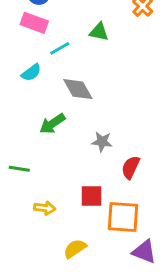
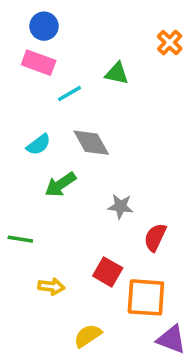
cyan semicircle: (31, 72) -> (39, 144), moved
red square: (91, 196) -> (108, 272), turned 30

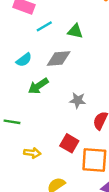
green triangle: (117, 73) -> (75, 31), moved
gray diamond: (91, 143) -> (59, 59), turned -65

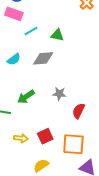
green arrow: (38, 86) -> (26, 97), moved
red square: (69, 143) -> (45, 136), moved, turned 35

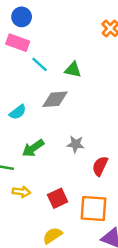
cyan line: (31, 31) -> (40, 64), turned 72
cyan semicircle: (14, 59) -> (18, 112), moved
yellow arrow: (21, 138) -> (22, 192), moved

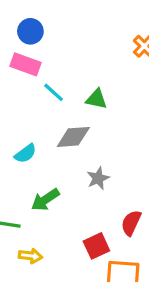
gray star: (76, 144) -> (98, 178), moved, turned -30
red square: (58, 198) -> (96, 246), moved

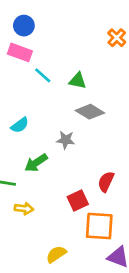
gray diamond: (73, 137) -> (90, 112), moved, turned 36
gray star: (98, 178) -> (66, 140), moved, turned 30

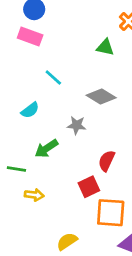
cyan line: (43, 75) -> (53, 77), moved
green triangle: (78, 81) -> (105, 47), moved
red semicircle: (106, 182) -> (107, 161), moved

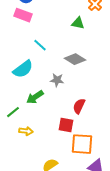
cyan semicircle: (30, 110) -> (23, 69), size x1.5
green line: (16, 169) -> (13, 112), turned -48
red square: (89, 187) -> (66, 125), turned 35

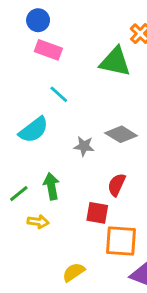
pink rectangle: (23, 15) -> (48, 50), moved
green triangle: (78, 23) -> (115, 62), size x1.6
gray diamond: (75, 59) -> (121, 134), moved
green arrow: (35, 97) -> (51, 186), moved, turned 114

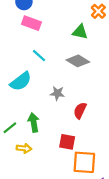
green triangle: (115, 62) -> (80, 32), size x0.7
gray diamond: (121, 134) -> (78, 61), moved
red semicircle: (117, 185) -> (80, 111), moved

